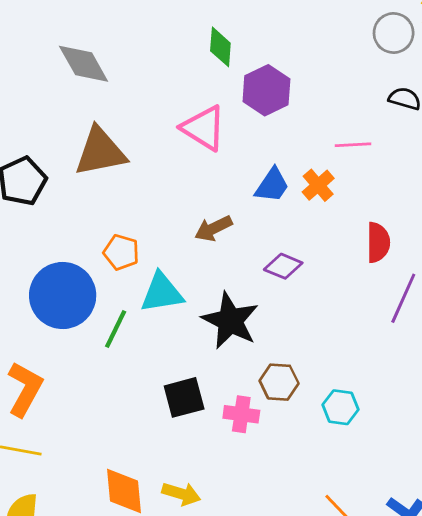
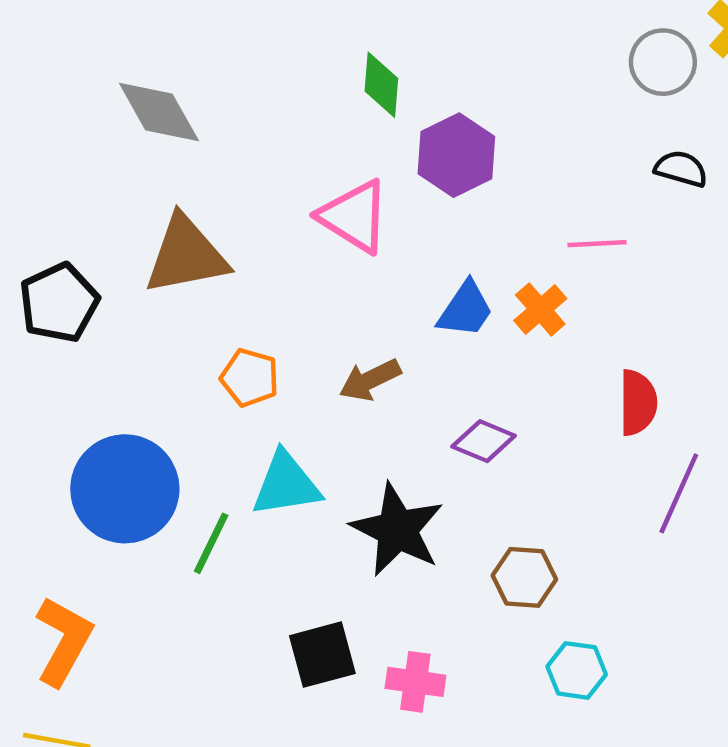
orange pentagon: (121, 252) -> (250, 378), moved
brown hexagon: (279, 382) -> (524, 577), moved

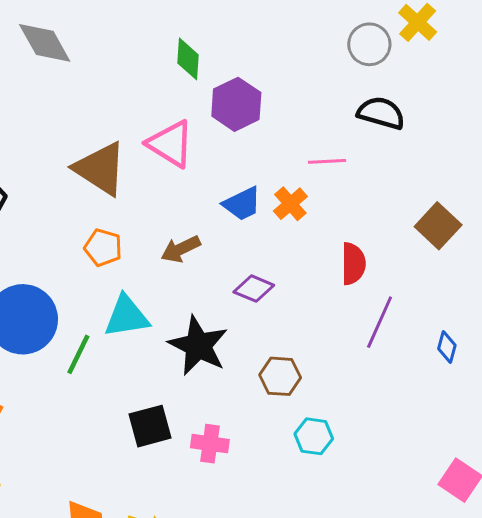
gray diamond: (159, 112) -> (45, 43), moved
black semicircle: (681, 169) -> (381, 113), size x1.4
brown triangle: (186, 255) -> (100, 169), moved, turned 44
blue trapezoid: (465, 310) -> (242, 204), turned 30

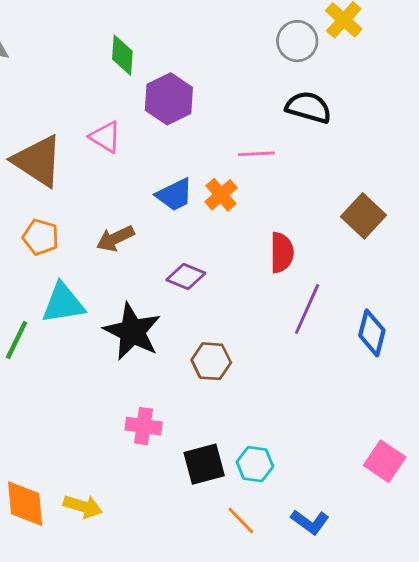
pink triangle: (170, 144) -> (105, 137), size x0.7
blue diamond: (447, 347) -> (372, 333), size x1.5
black square: (150, 426) -> (204, 464), moved
cyan hexagon: (314, 436) -> (255, 464), moved

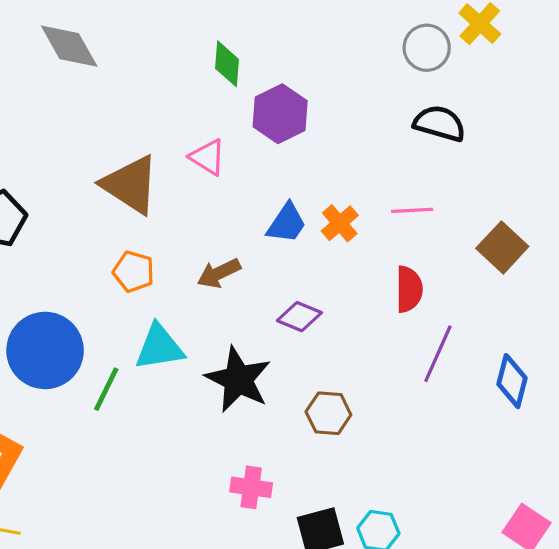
pink line: (256, 154) -> (412, 210), moved
blue trapezoid: (175, 195) -> (287, 223), turned -30

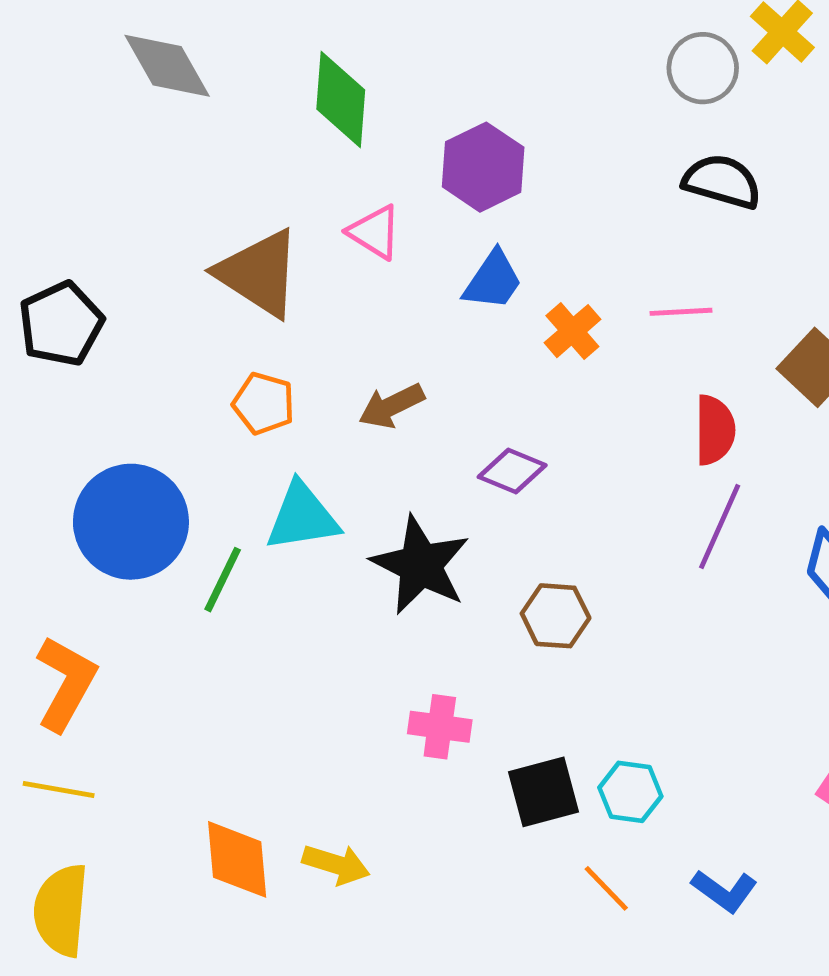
green diamond: (227, 64) -> (341, 99), moved, size x1.4
blue trapezoid: (287, 223) -> (493, 280), moved
red semicircle: (409, 289) -> (715, 430), moved

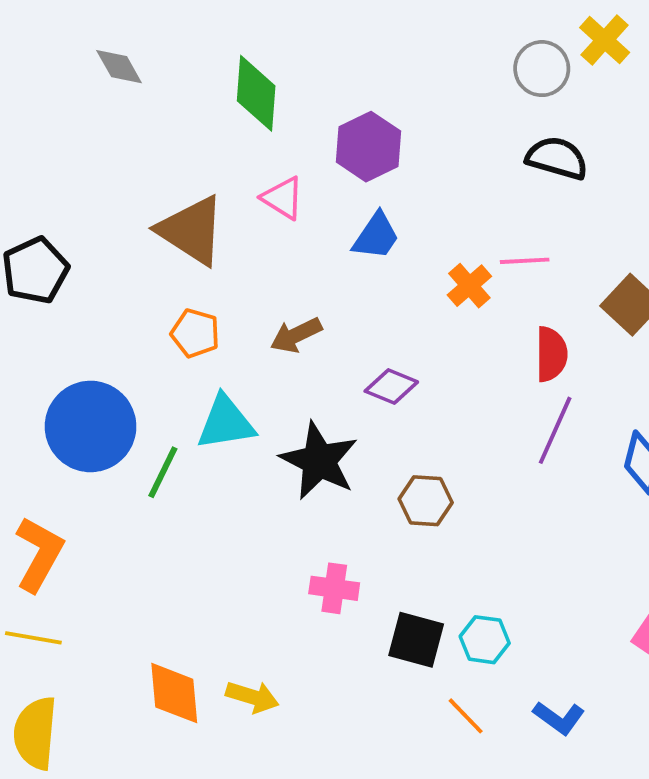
gray diamond: (167, 66) -> (119, 67), size x0.7
orange cross: (572, 331) -> (469, 286), moved
black square: (544, 792) -> (416, 640), turned 30

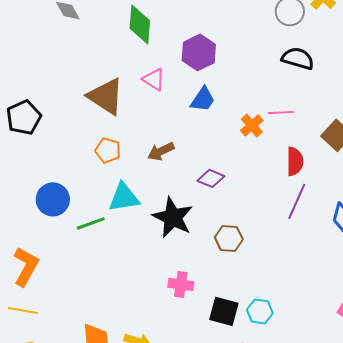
blue circle: (91, 426) -> (53, 199), size x0.7
green line: (163, 472) -> (91, 223), turned 44

